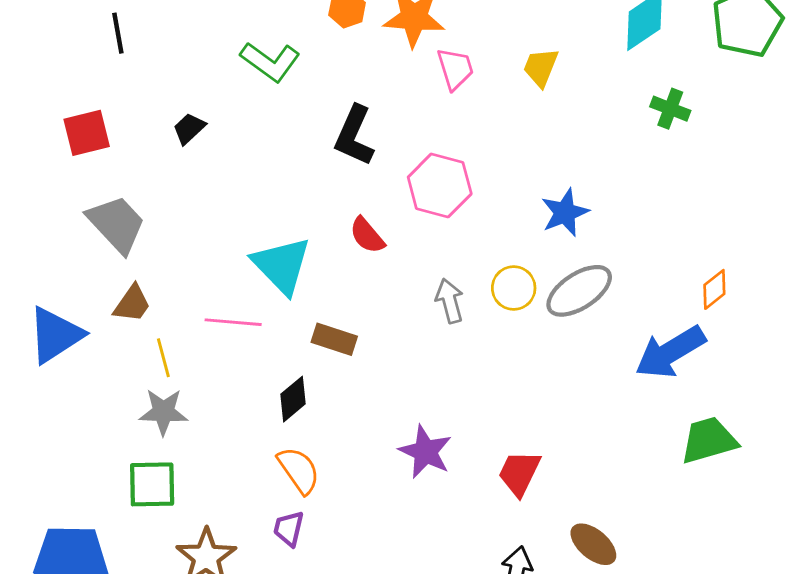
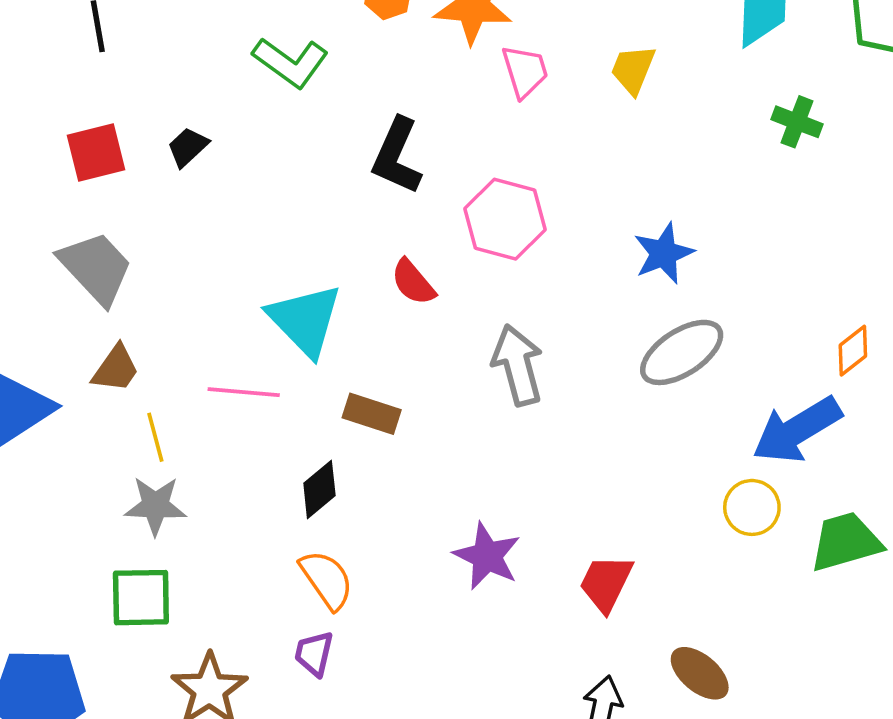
red square: (87, 133) -> (96, 152), moved
yellow circle: (514, 288) -> (752, 507), moved
gray arrow: (450, 301) -> (518, 365), size x1.4

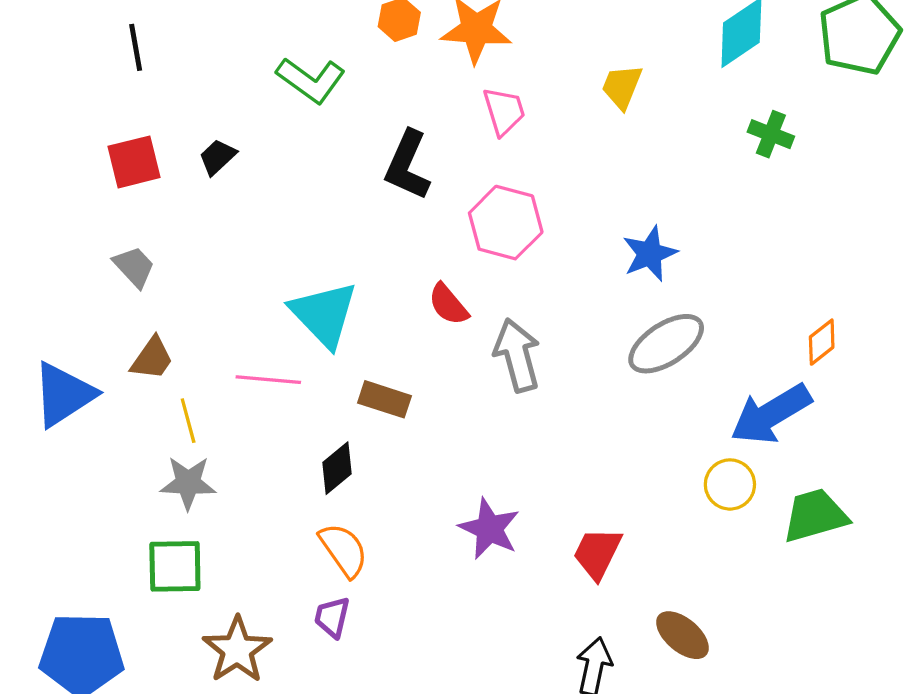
pink trapezoid: (525, 71) -> (504, 111), moved
gray trapezoid: (96, 268) -> (134, 267), size x0.6
red semicircle: (413, 282) -> (448, 304), moved

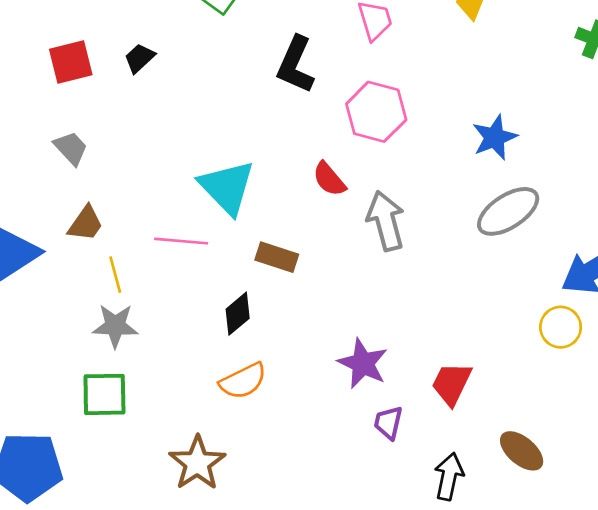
orange semicircle: (344, 550) -> (243, 381), turned 99
purple trapezoid: (332, 617) -> (388, 423), moved
brown star: (237, 650) -> (197, 463), moved

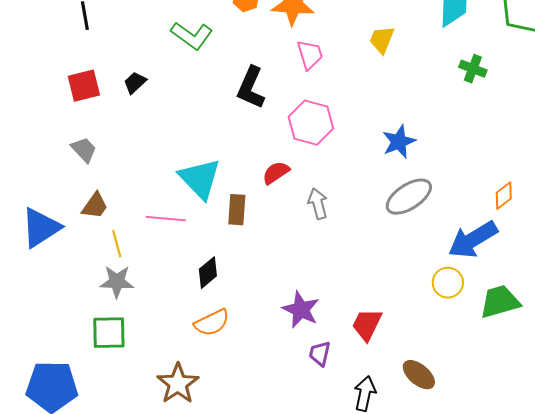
red semicircle: (329, 179) -> (276, 173), turned 96
gray arrow: (386, 221) -> (318, 204), size x0.7
brown rectangle: (277, 257) -> (237, 210), moved, turned 76

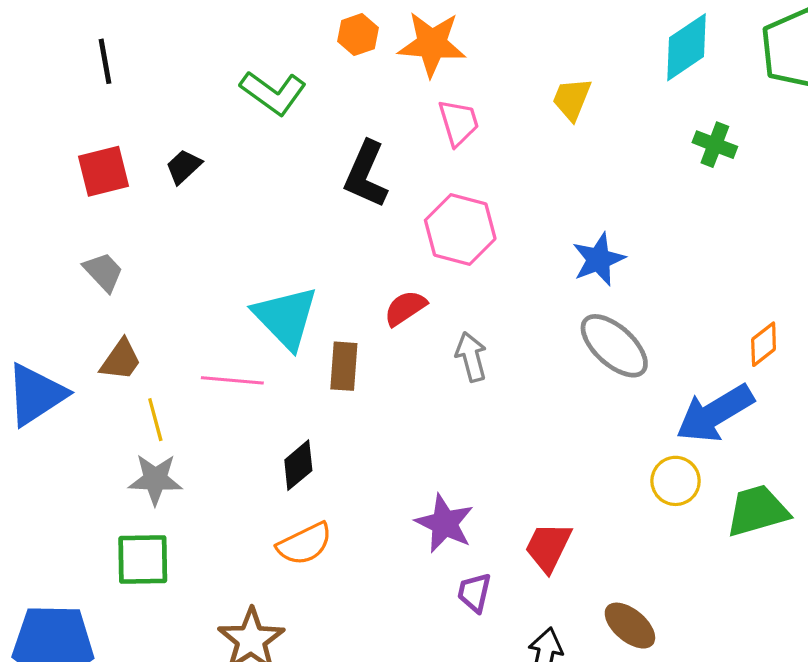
gray ellipse: (409, 197) -> (614, 346), turned 75

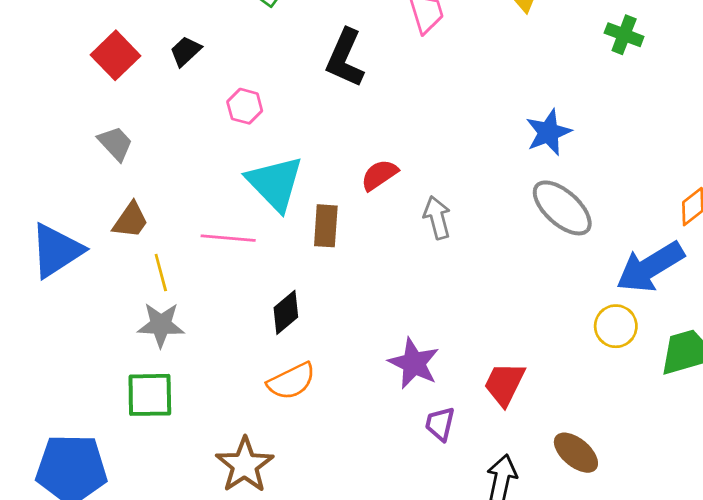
green cross: (715, 145) -> (624, 35), moved
red square: (103, 171) -> (115, 55), turned -30
pink hexagon: (460, 229) -> (245, 106), moved, size x0.6

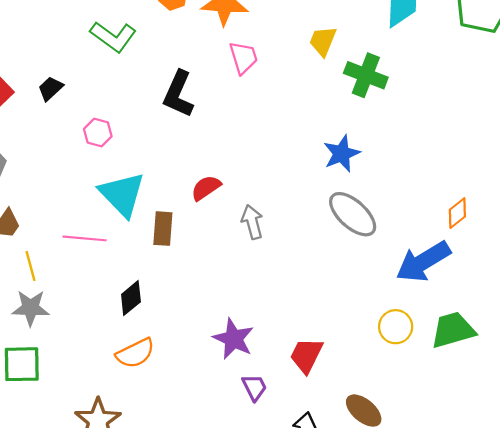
green cross: (624, 35) -> (366, 75), moved, size x1.4
yellow circle: (616, 326) -> (396, 327), moved
purple trapezoid: (440, 424) -> (254, 387), turned 140

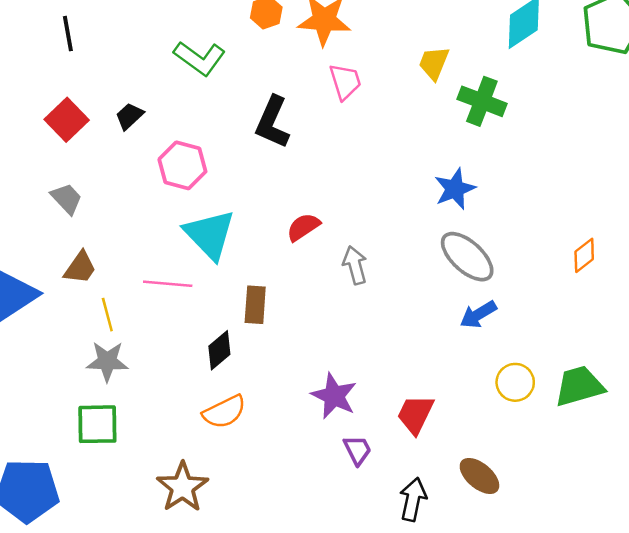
pink hexagon: (98, 133) -> (182, 165), size x1.5
brown rectangle: (163, 229) -> (255, 305), moved
blue arrow: (423, 262) -> (478, 315), moved, size x0.6

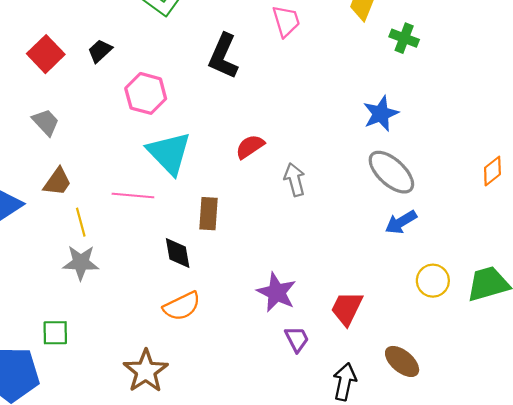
green cross: (482, 101) -> (404, 38), size x0.7
black diamond: (219, 350) -> (178, 253), turned -60
green square: (97, 424) -> (55, 333), moved, size x0.7

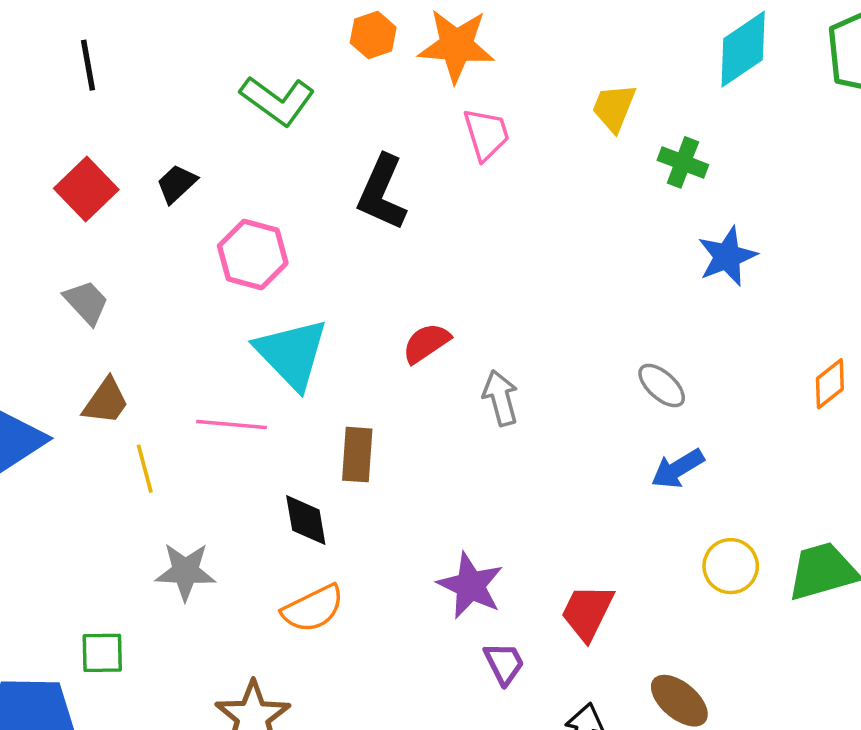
blue star: (381, 114) -> (727, 256), moved
gray ellipse: (391, 172) -> (662, 386), size x0.6
gray star: (81, 263) -> (185, 571), moved

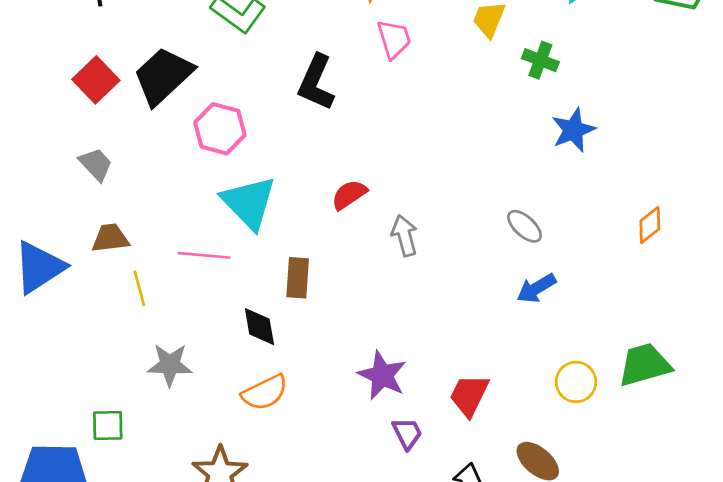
black trapezoid: (177, 184) -> (163, 76), size x2.0
brown trapezoid: (106, 401) -> (110, 238), turned -132
yellow circle: (731, 566) -> (576, 382), moved

